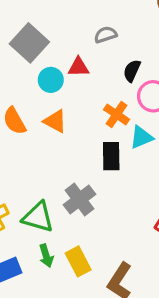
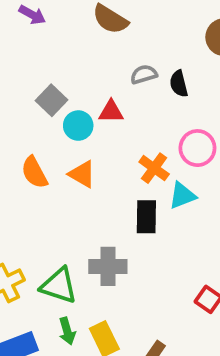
gray square: (29, 43) -> (51, 100), moved, size x0.7
black semicircle: (132, 71) -> (179, 84), moved, turned -40
gray cross: (79, 200) -> (108, 266), turned 36

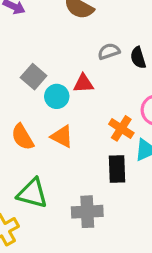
green triangle: (59, 286) -> (32, 193), moved

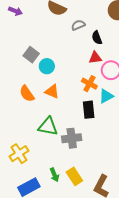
gray semicircle: (109, 51) -> (78, 25), moved
red triangle: (83, 83) -> (95, 58), moved
green triangle: (32, 193) -> (48, 126), moved

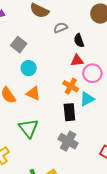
gray square: (31, 55) -> (19, 45), moved
green triangle: (48, 126) -> (29, 128), turned 40
gray cross: (72, 138) -> (68, 141), moved, turned 36

